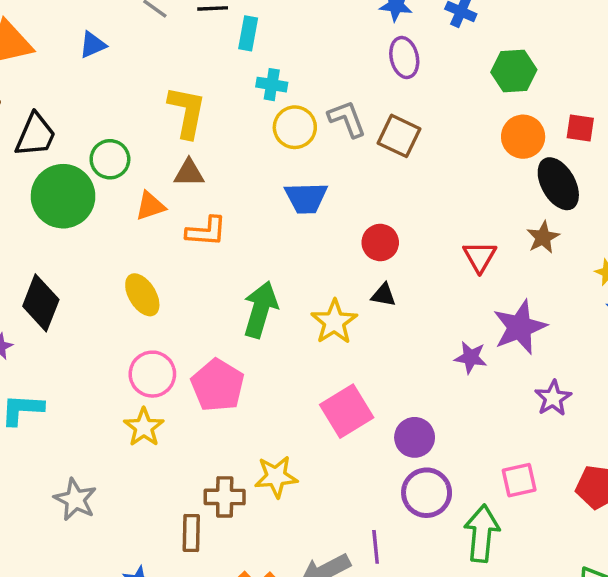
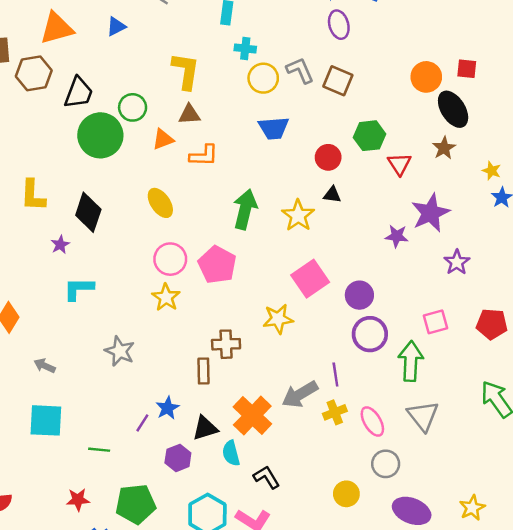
green hexagon: (514, 71) -> (370, 136), moved
yellow star: (276, 477) -> (278, 319), moved

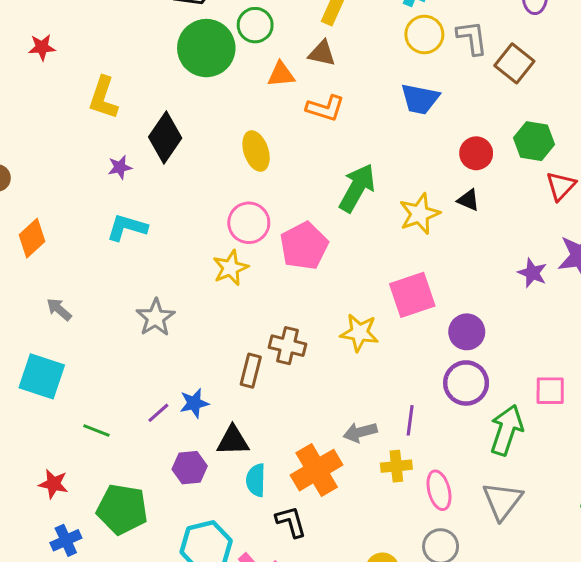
gray arrow: (300, 394) -> (360, 432), size x0.7
orange cross: (252, 415) -> (317, 470), moved

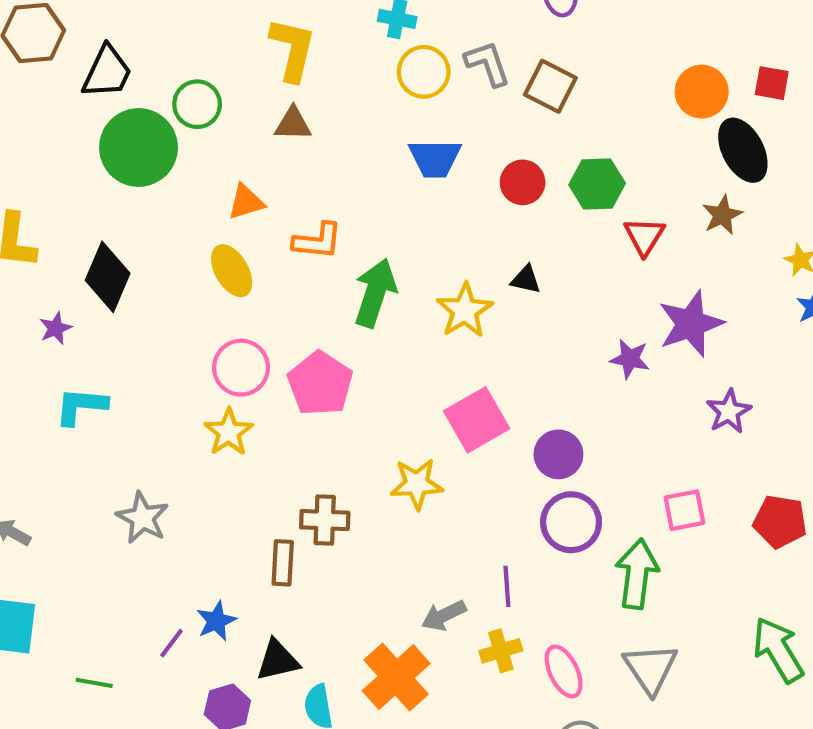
orange triangle: (281, 74) -> (246, 202), moved
orange L-shape: (325, 108) -> (318, 241), moved
red circle: (476, 153) -> (523, 182), moved

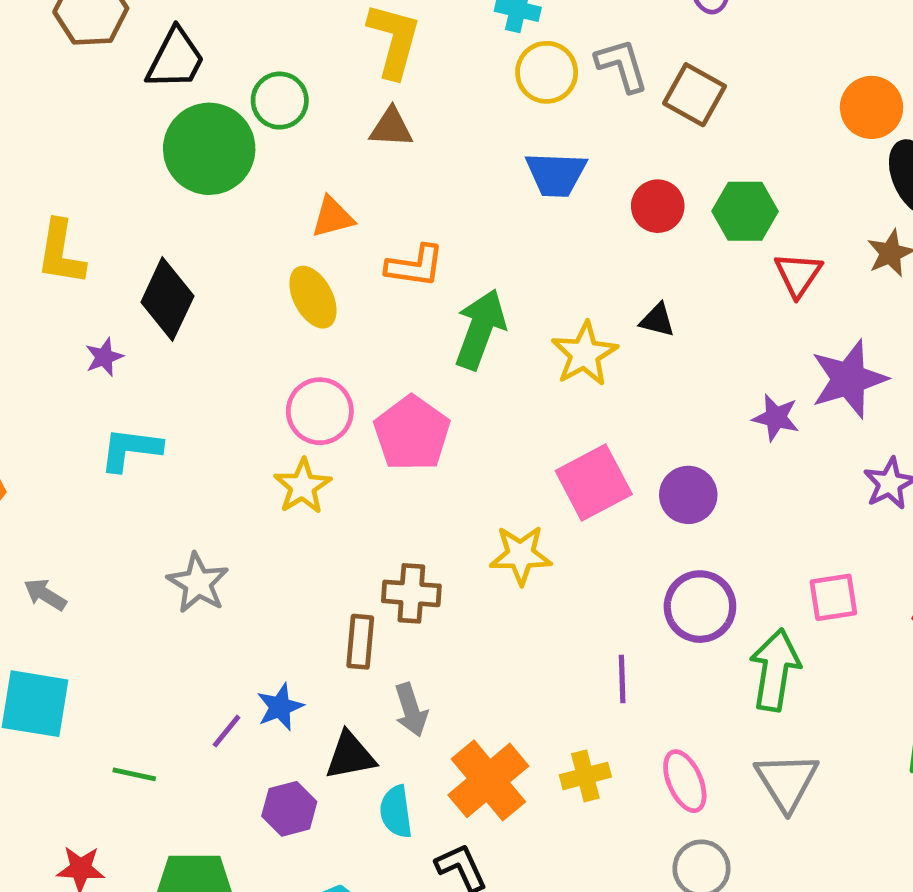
purple circle: (558, 454) -> (688, 495), moved
gray arrow: (444, 615) -> (411, 710), moved, turned -84
yellow cross: (501, 651) -> (585, 776), moved

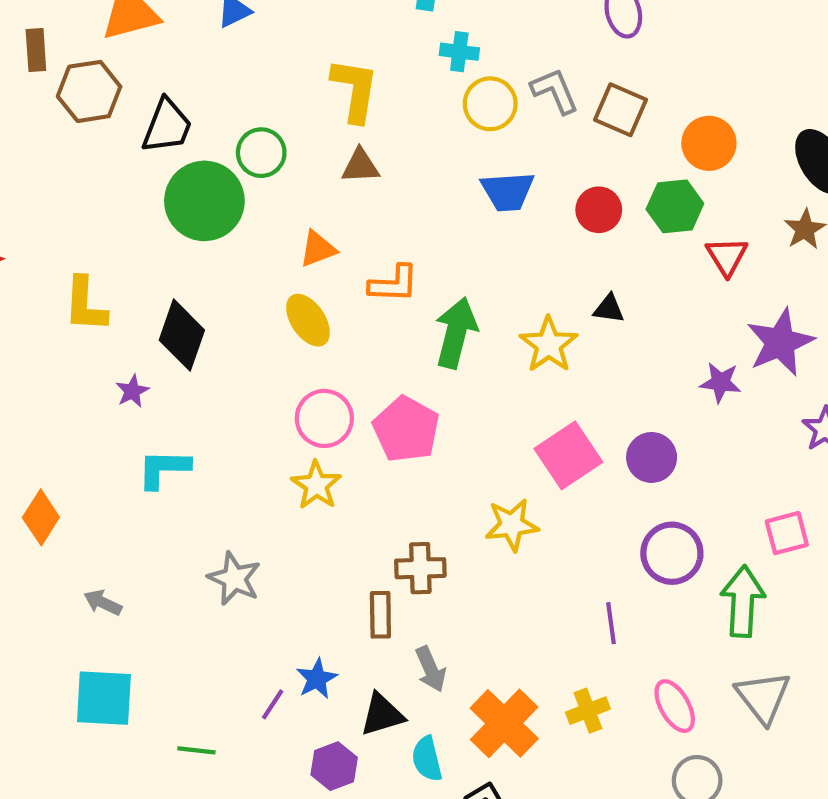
orange circle: (872, 107) -> (709, 143), moved

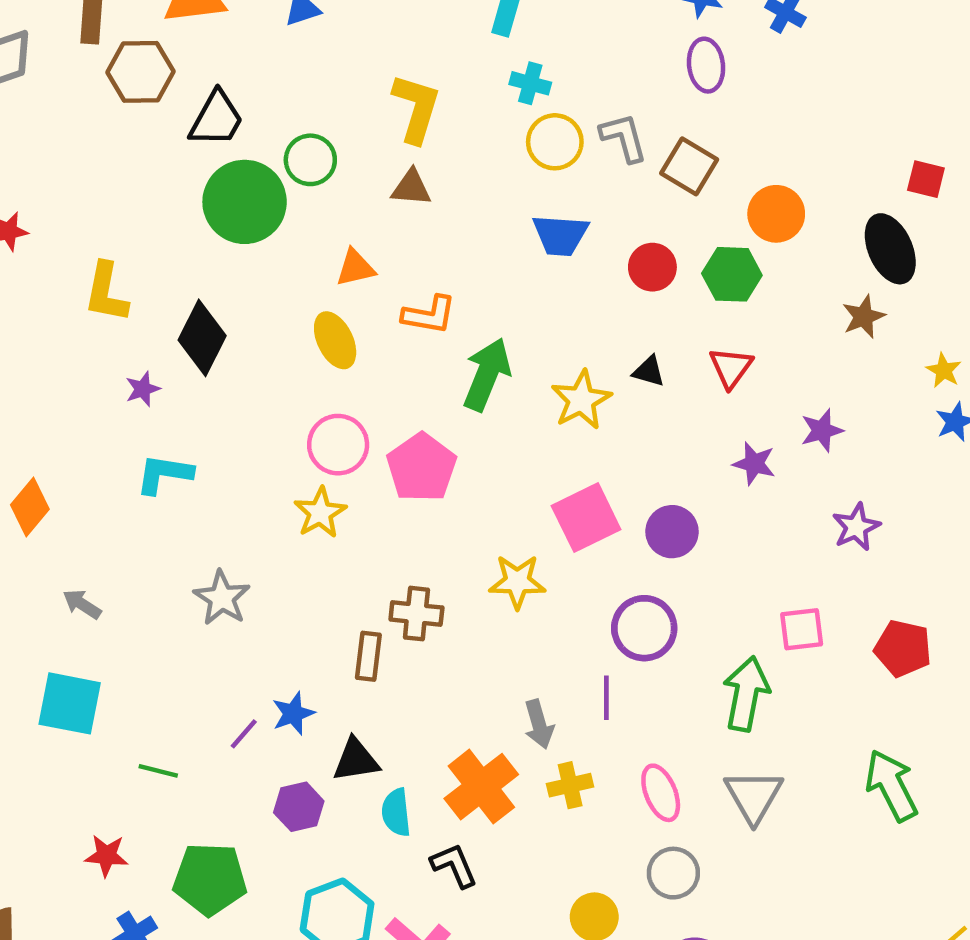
red triangle: (727, 256) -> (731, 367), moved
purple star: (780, 342) -> (822, 430), size x0.6
purple circle: (672, 553) -> (644, 628), moved
gray arrow: (431, 669) -> (539, 724), moved

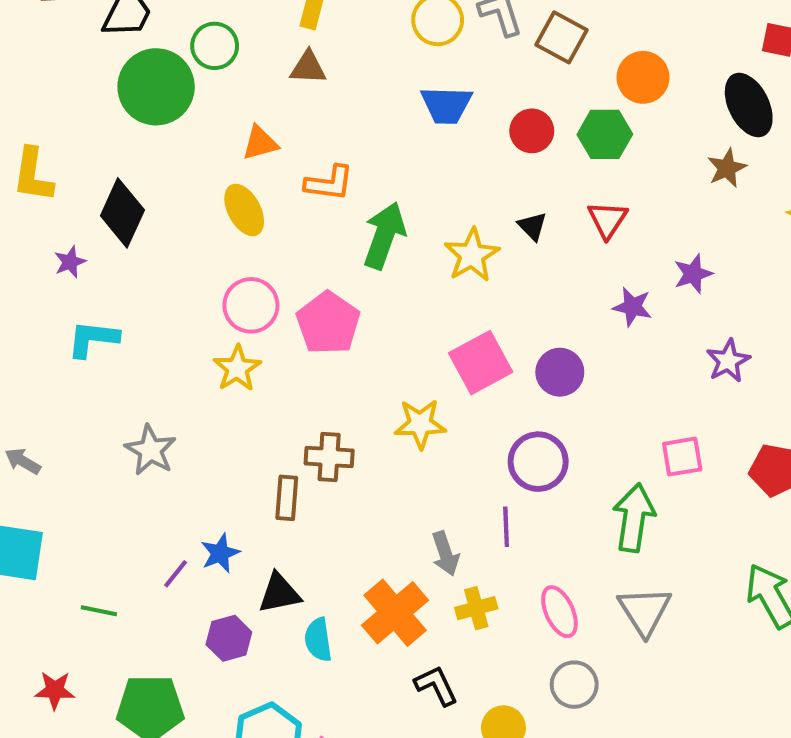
black triangle: (649, 371) -> (532, 226), turned 32
black L-shape: (454, 865) -> (436, 686), moved

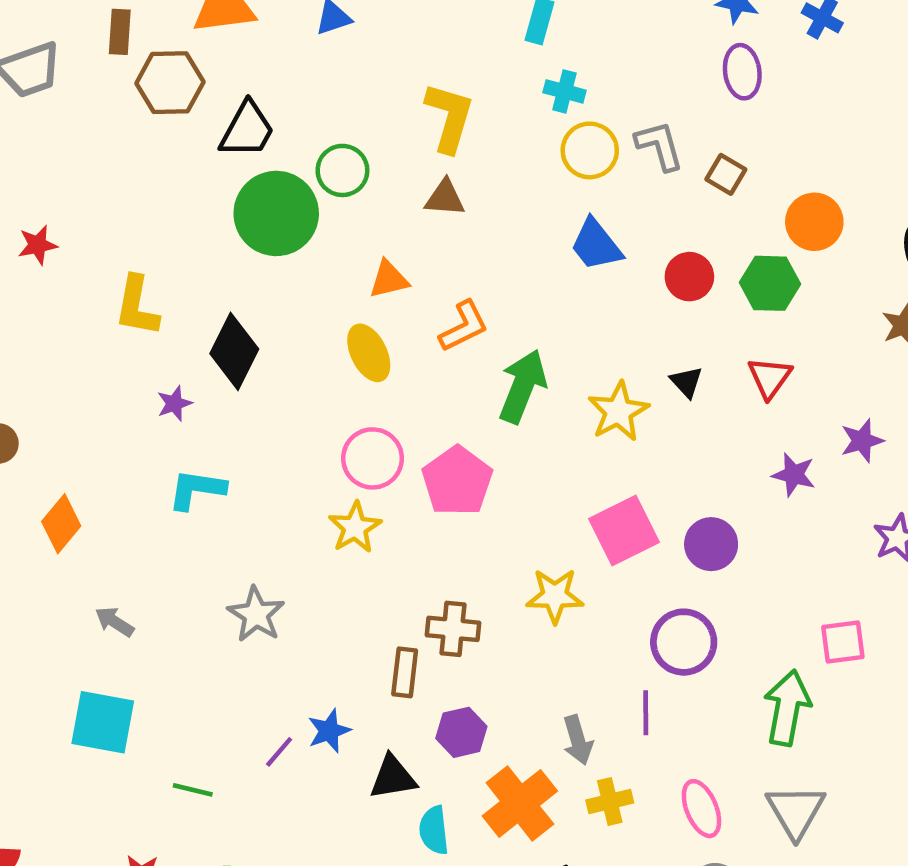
brown square: (562, 37) -> (726, 174), size x0.7
blue trapezoid: (446, 105) -> (596, 245), turned 48
orange L-shape: (329, 183) -> (464, 326), turned -36
purple hexagon: (229, 638) -> (461, 732), moved

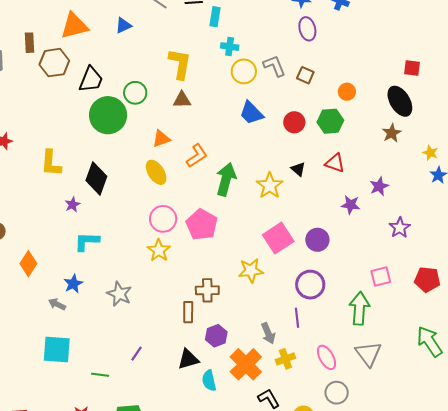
orange circle: (814, 222) -> (347, 92), size x0.7
red triangle: (770, 378) -> (335, 163), turned -40
blue star: (329, 731) -> (73, 284), moved

